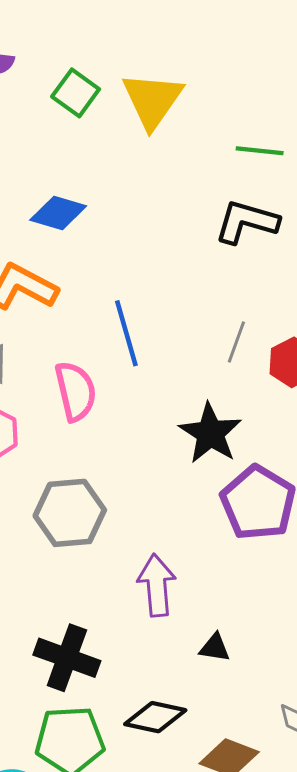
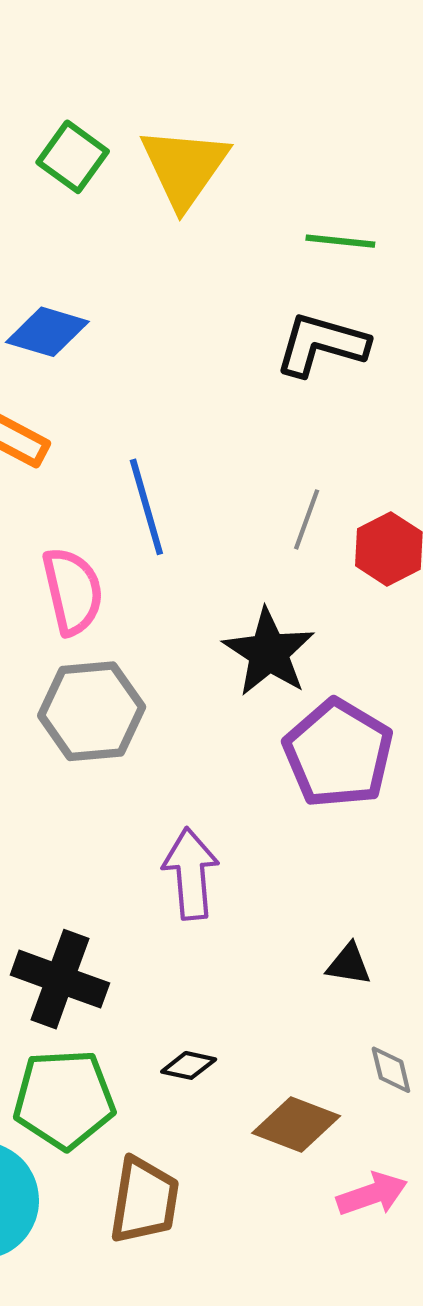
gray hexagon: (70, 513) -> (92, 711), moved
black triangle: (215, 648) -> (349, 964), moved
black diamond: (155, 717) -> (189, 1065), size x0.6

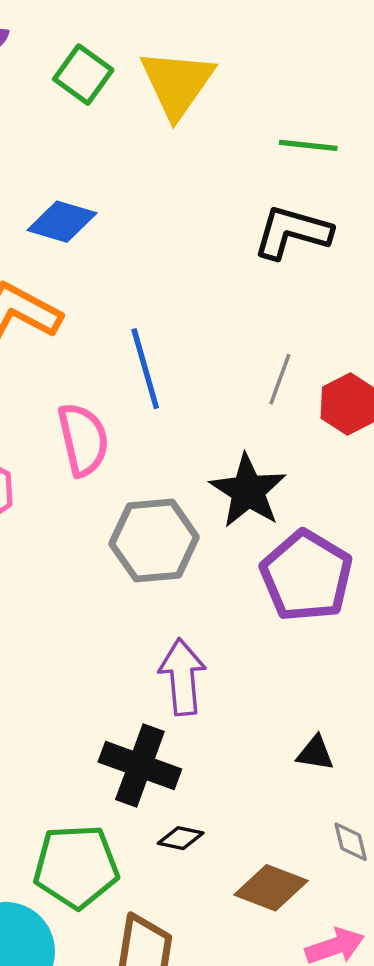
gray hexagon: (92, 711) -> (154, 540), moved
black cross: (60, 979) -> (140, 765), moved

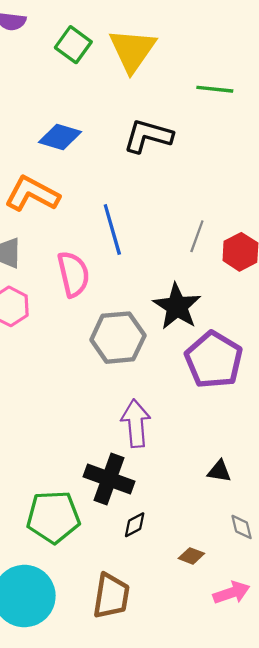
black L-shape: (292, 232) -> (148, 136), moved
black diamond: (181, 838) -> (135, 525), turned -40
green pentagon: (76, 866) -> (53, 517), moved
brown diamond: (271, 888) -> (191, 556), size x0.6

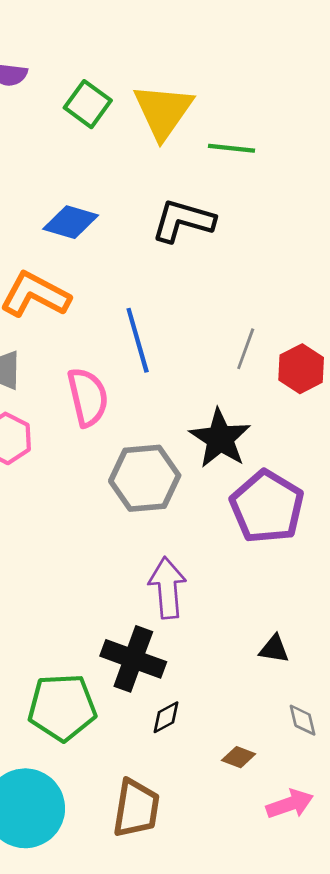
green line: (215, 89) -> (231, 148), moved

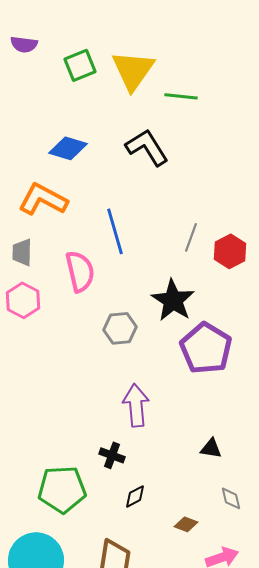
green square: (88, 104) -> (80, 65), turned 32
black L-shape: (183, 221) -> (147, 147), turned 42
gray hexagon: (145, 478) -> (120, 328), size x0.7
black cross: (133, 659) -> (112, 455), size x0.6

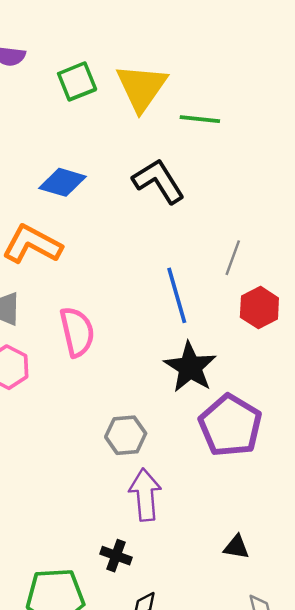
blue line: (115, 231) -> (177, 295), moved
gray line: (191, 237) -> (233, 258), moved
gray hexagon: (120, 328) -> (126, 435), moved

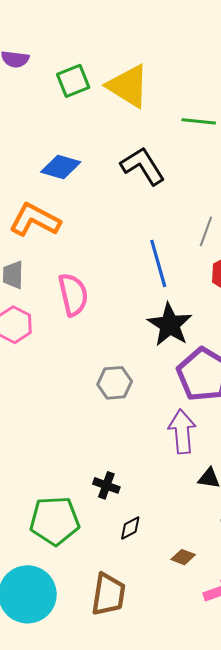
yellow triangle: (142, 88) -> (128, 86), turned -33
green line: (200, 119) -> (199, 121), moved
purple arrow: (145, 495) -> (182, 432), moved

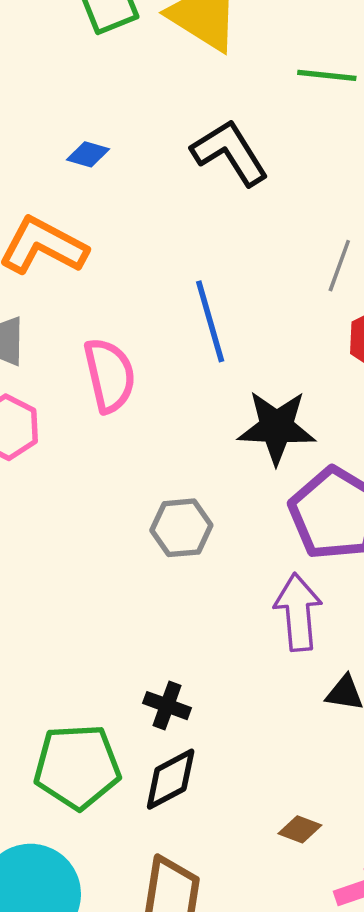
blue diamond: (61, 167) -> (88, 154), size x0.6
blue line: (158, 263) -> (210, 321), moved
black star: (170, 325) -> (277, 427), turned -30
black diamond: (130, 528) -> (171, 779), moved, size x1.5

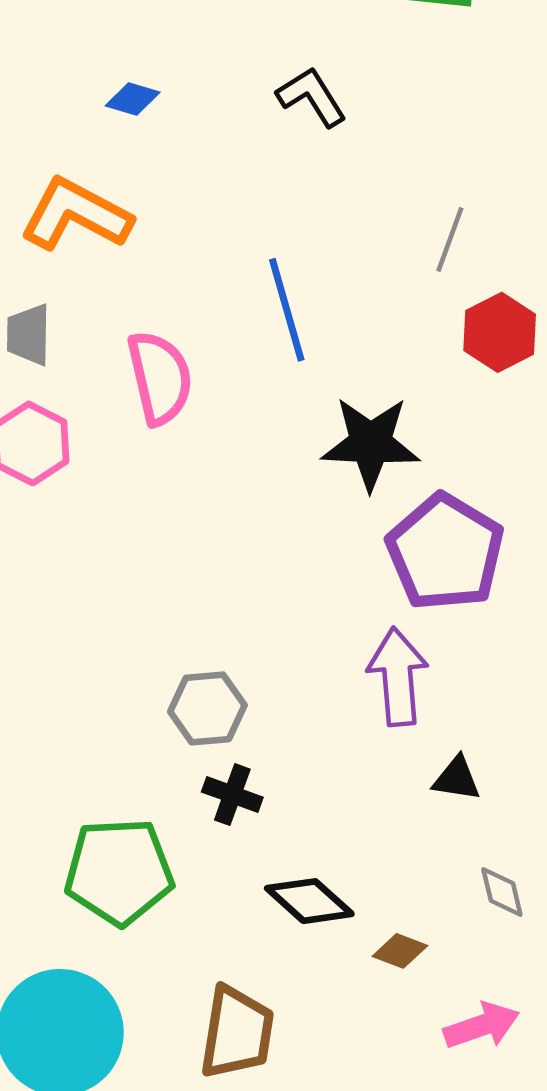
black L-shape: (230, 153) -> (312, 97), size x0.7
gray hexagon: (181, 528) -> (207, 708), moved
black diamond: (171, 779) -> (309, 901), moved, turned 70

